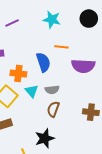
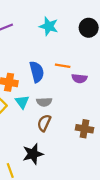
orange line: (61, 47) -> (63, 66), moved
purple semicircle: (83, 66) -> (79, 78), size x0.6

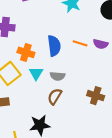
purple semicircle: (79, 78) -> (101, 44), moved
brown cross: (85, 129) -> (96, 96), moved

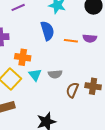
blue semicircle: (54, 46) -> (47, 31), moved
brown semicircle: (55, 96) -> (72, 90), moved

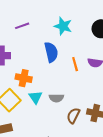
orange line: (71, 41) -> (75, 64), turned 64

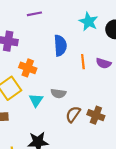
cyan star: (63, 26) -> (88, 22), moved
cyan triangle: (35, 97) -> (36, 100), moved

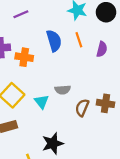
orange line: (83, 62) -> (79, 40), moved
purple semicircle: (104, 63) -> (102, 49), turned -80
orange cross: (28, 68) -> (24, 57), moved

